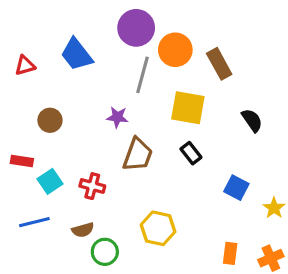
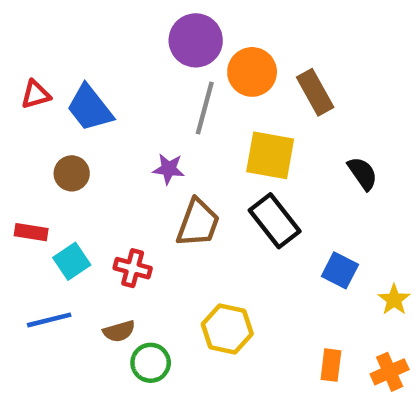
blue trapezoid: (77, 54) -> (90, 108), moved
black rectangle: (191, 153) -> (275, 221), size x1.6

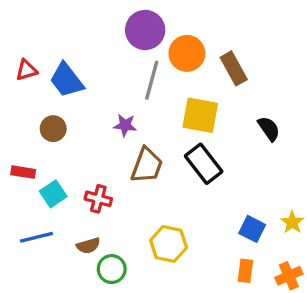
blue square: (340, 270) -> (252, 229), moved

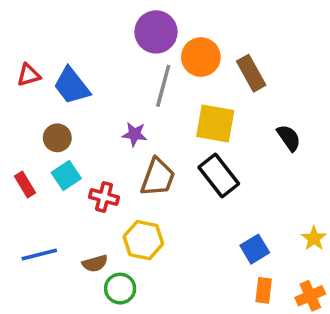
red rectangle: (23, 172) -> (25, 184), turned 50
cyan square: (53, 194) -> (66, 176), moved
red cross: (98, 199) -> (104, 197), moved
blue square: (252, 229) -> (255, 249), moved, turned 32
yellow hexagon: (169, 244) -> (143, 240), moved

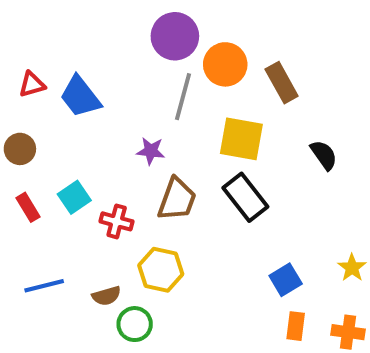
brown circle: (57, 138) -> (20, 149), moved
orange cross: (310, 296) -> (348, 332), turned 32

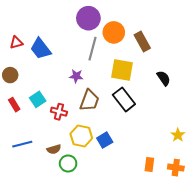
blue square: (286, 280) -> (105, 140), moved

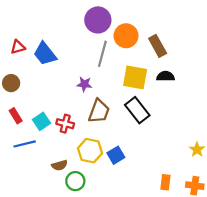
black semicircle: (164, 78) -> (165, 76), moved, turned -56
cyan square: (38, 99) -> (42, 121), moved
blue line: (22, 144) -> (25, 144), moved

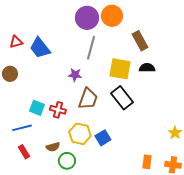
orange circle: (126, 36) -> (112, 16), moved
red rectangle: (16, 116) -> (24, 152), moved
cyan square: (42, 121) -> (37, 108), turned -35

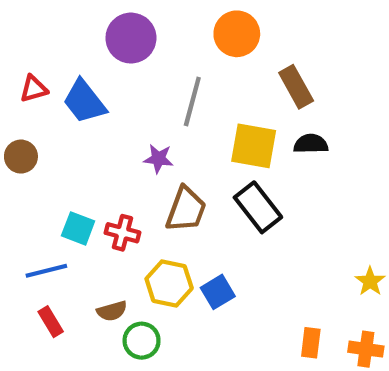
purple circle: (87, 18) -> (131, 38), moved

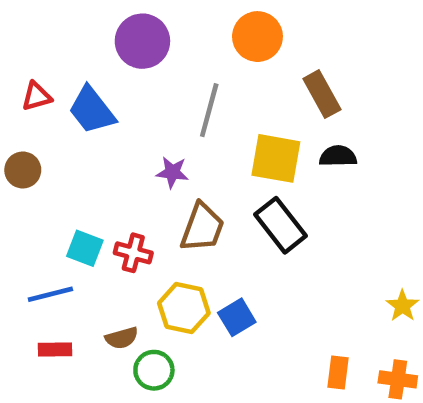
red rectangle: (51, 322) -> (55, 349), turned -60

